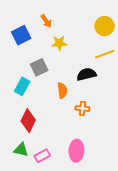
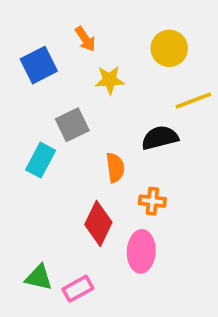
yellow circle: (105, 26) -> (169, 48), moved
red diamond: (28, 121) -> (98, 223), moved
pink ellipse: (76, 151) -> (141, 251), moved

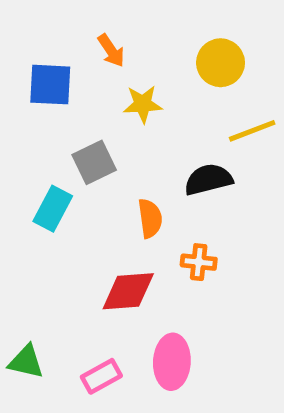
blue square: (39, 65) -> (50, 85), turned 30
red diamond: (98, 223) -> (128, 291), turned 60
pink ellipse: (141, 251) -> (172, 362), moved
green triangle: (39, 277) -> (26, 362), moved

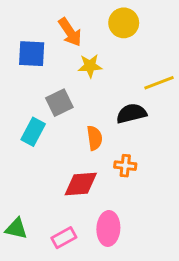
orange arrow: (111, 51) -> (70, 32), size x1.4
yellow circle: (221, 63) -> (124, 23), moved

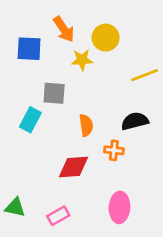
yellow circle: (124, 23) -> (106, 38), moved
gray square: (59, 103) -> (54, 93), turned 30
black semicircle: (131, 113) -> (135, 121), moved
pink ellipse: (108, 228) -> (119, 207), moved

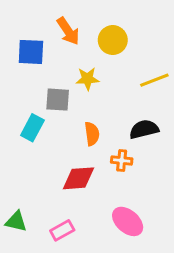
yellow star: (82, 60) -> (87, 79), moved
pink ellipse: (119, 207) -> (128, 221), turned -52

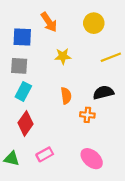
yellow circle: (113, 40) -> (94, 23), moved
gray square: (58, 100) -> (19, 66), moved
red diamond: (79, 178) -> (25, 123), moved, turned -50
pink rectangle: (62, 230) -> (45, 154), moved

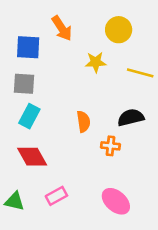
yellow star: (63, 56) -> (96, 62), moved
yellow line: (111, 57) -> (140, 73), turned 36
red diamond: (25, 123) -> (32, 157), turned -65

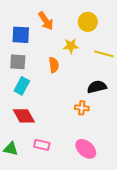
orange semicircle: (83, 122) -> (54, 65), moved
pink rectangle: (56, 196) -> (42, 145), turned 42

